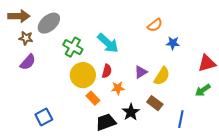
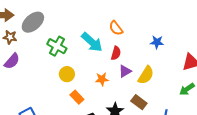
orange semicircle: (155, 25) -> (116, 28), moved, turned 91
red semicircle: (107, 71) -> (116, 53), moved
yellow circle: (83, 75) -> (67, 74), size x0.6
orange star: (118, 88) -> (102, 79), moved

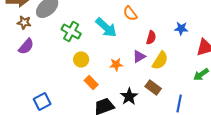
blue star: (157, 42) -> (181, 28), moved
red semicircle: (116, 53) -> (151, 37), moved

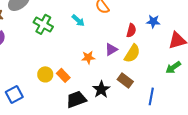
cyan arrow: (106, 27) -> (78, 20), size x0.6
red semicircle: (151, 37) -> (131, 30), moved
yellow circle: (81, 59) -> (45, 74), moved

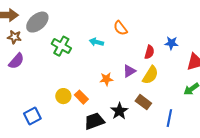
cyan arrow: (78, 20) -> (96, 42), turned 152

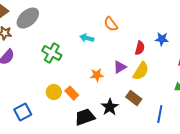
green cross: (61, 46) -> (52, 53), moved

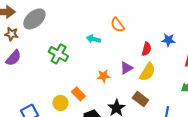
yellow circle: (54, 92) -> (60, 103), moved

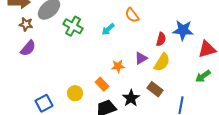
cyan arrow: (93, 39) -> (108, 29), turned -56
blue star: (168, 40) -> (183, 30), size x1.5
green cross: (58, 54) -> (73, 26), moved
orange rectangle: (78, 94) -> (102, 84), moved

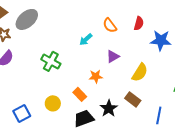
green cross: (73, 26) -> (51, 61), moved
red semicircle: (161, 39) -> (139, 23), moved
purple triangle: (141, 58) -> (113, 56), moved

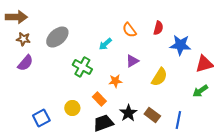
gray ellipse: (27, 19) -> (57, 37), moved
green cross: (51, 61) -> (82, 67), moved
brown rectangle: (133, 99) -> (152, 115), moved

